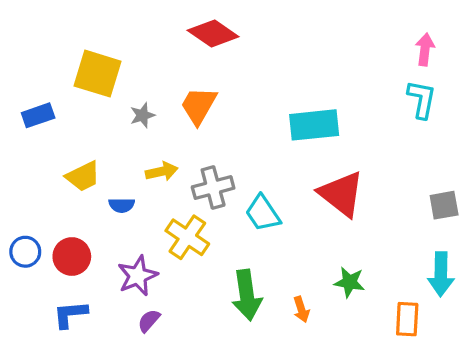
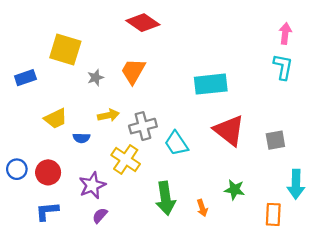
gray square: (444, 205) -> (275, 140), moved

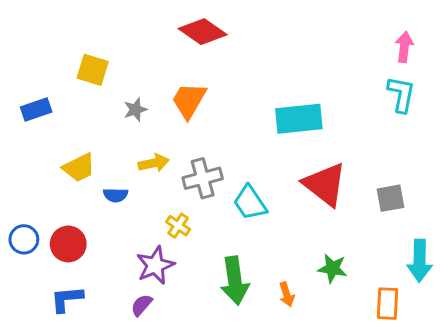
yellow square: (65, 50) -> (93, 70), size x0.7
yellow cross: (126, 159) -> (178, 226), size x0.6
purple star: (92, 185) -> (155, 265), moved

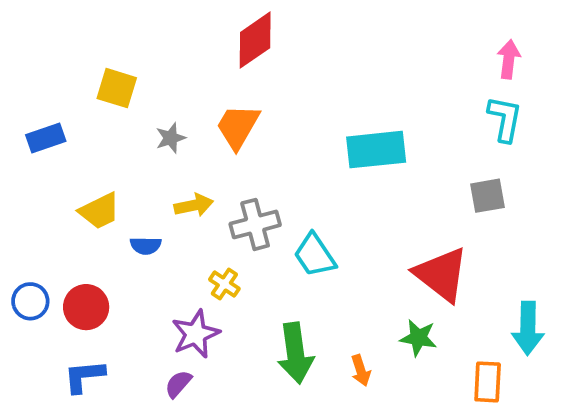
red diamond: (203, 32) -> (255, 40), turned -69
red triangle: (325, 184) -> (441, 274), moved
gray square: (391, 198) -> (488, 196), moved

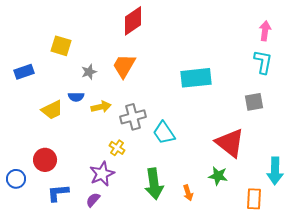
blue semicircle: (146, 246) -> (76, 97), moved
blue circle: (30, 301) -> (16, 179), moved
blue L-shape: (84, 376) -> (58, 193), moved

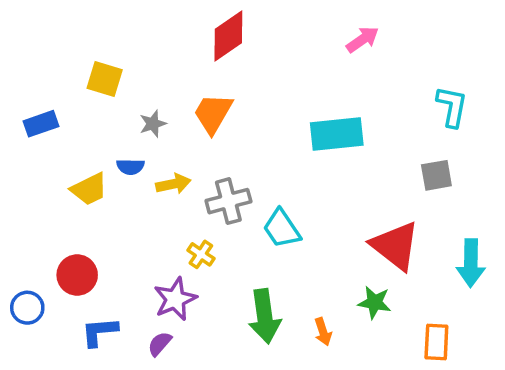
pink arrow: (265, 31) -> (363, 39), moved, turned 48
cyan arrow: (275, 171) -> (471, 263), moved

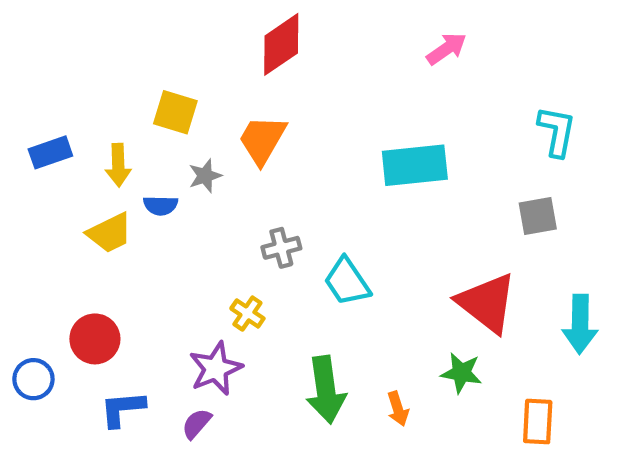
yellow square: (105, 79) -> (175, 112), moved
gray star: (153, 124) -> (205, 176), moved
yellow arrow: (173, 184) -> (118, 165), moved, turned 100
gray cross: (228, 201) -> (281, 248), size x0.7

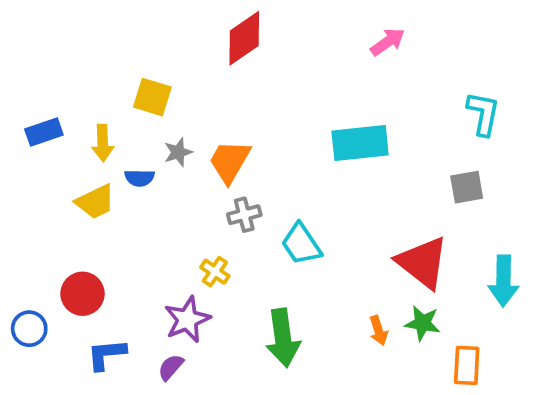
orange trapezoid: (262, 140) -> (230, 161), moved
green star: (461, 373) -> (423, 323), moved
orange arrow: (398, 409) -> (378, 330), moved

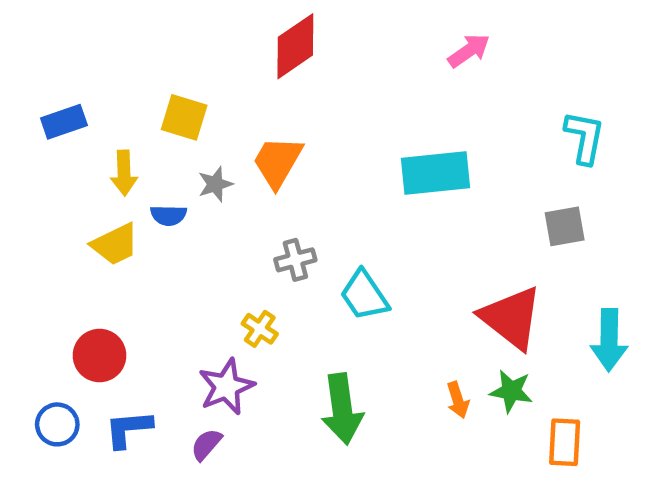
blue rectangle: (44, 132) -> (64, 122), moved
orange trapezoid: (230, 161) -> (278, 162), moved
blue circle: (29, 329) -> (57, 424), moved

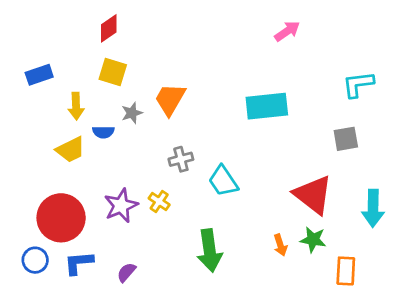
red diamond: (295, 46) -> (109, 28), moved, size x0.7
cyan L-shape: (585, 137) -> (358, 84), turned -108
red circle: (100, 355) -> (61, 218), size x1.5
purple star: (226, 387) -> (121, 206), moved

